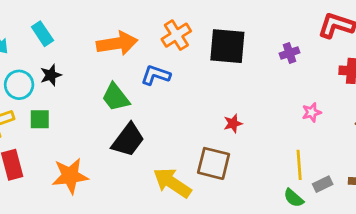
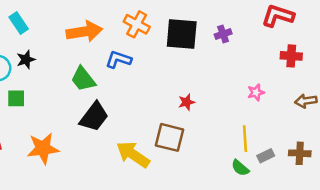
orange cross: (176, 35) -> (137, 24), turned -30
purple cross: (290, 53) -> (223, 34), moved

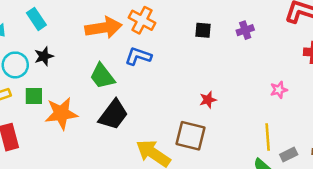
orange cross: (137, 24) -> (142, 20), moved
black square: (182, 34) -> (203, 30), size x0.5
orange star: (43, 148) -> (61, 113), moved

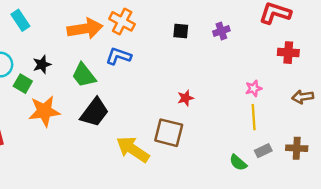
black star: (44, 56) -> (42, 65), moved
green square: (34, 96) -> (23, 84), moved, turned 30
yellow line: (268, 137) -> (254, 117), moved

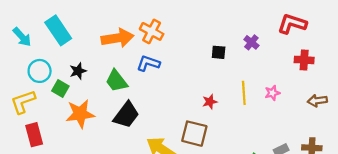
cyan rectangle: (20, 20) -> (58, 30), size x1.5
black square: (181, 31) -> (219, 52), moved
purple cross: (221, 31) -> (251, 42), moved, turned -32
yellow line: (254, 117) -> (244, 93), moved

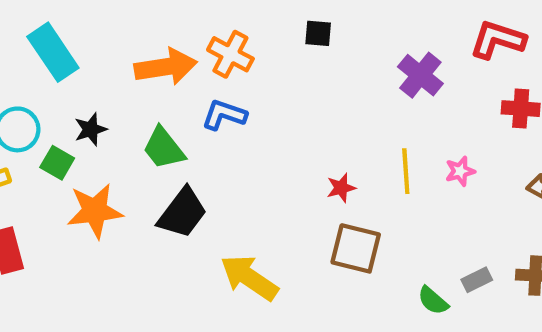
purple cross: (251, 42) -> (420, 75), size x1.5
black square: (219, 52) -> (318, 33), moved
brown square: (194, 134) -> (356, 248), moved

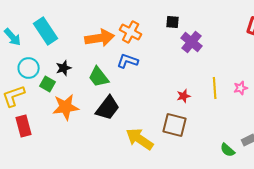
purple cross: (420, 75) -> (192, 42), moved
brown square: (356, 248) -> (175, 125), moved

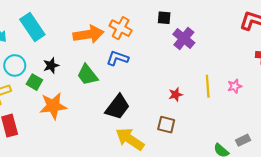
black trapezoid: (108, 108) -> (117, 107), moved
brown square: (175, 125) -> (166, 125), size x0.7

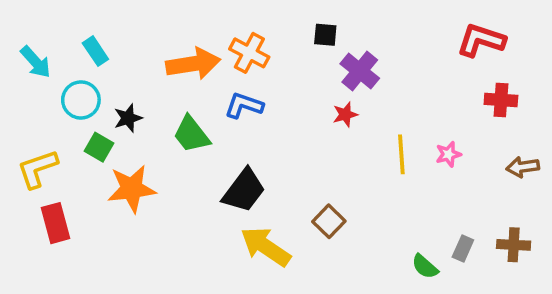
cyan rectangle: (32, 27) -> (95, 51), size x0.6
cyan circle: (15, 65) -> (81, 100), moved
red star: (176, 94) -> (345, 114), moved
brown square: (166, 125) -> (329, 221), turned 30
gray rectangle: (243, 140) -> (463, 248), turned -40

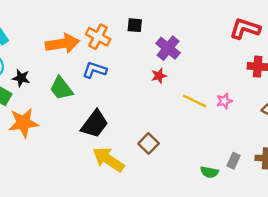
black square: (325, 35) -> (135, 25), moved
black star: (128, 118) -> (21, 78), turned 30
yellow line: (401, 154) -> (194, 101), turned -60
green semicircle: (425, 267) -> (209, 172), turned -30

